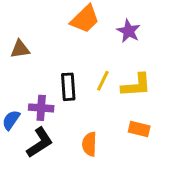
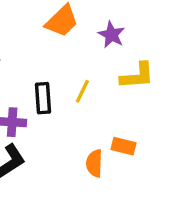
yellow L-shape: (136, 85) -> (137, 76), moved
orange semicircle: (89, 144) -> (94, 163), moved

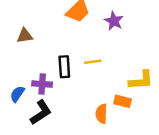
yellow L-shape: (137, 76) -> (141, 80), moved
yellow line: (82, 91) -> (93, 62), turned 56

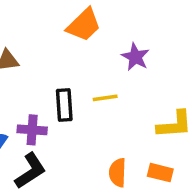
purple star: (114, 21) -> (135, 57), moved
orange rectangle: (123, 101) -> (160, 173), moved

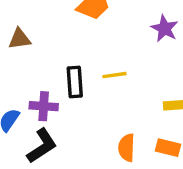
purple star: (135, 57) -> (165, 28), moved

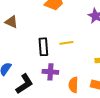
brown triangle: (19, 39) -> (11, 22), turned 32
purple cross: (44, 106) -> (50, 72), moved

